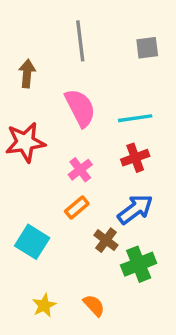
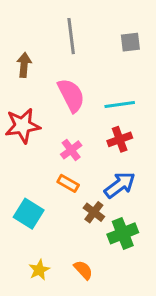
orange rectangle: (77, 207) -> (68, 183), turned 70

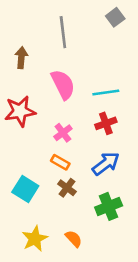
gray square: (130, 42) -> (115, 17), moved, turned -30
brown cross: (94, 212) -> (67, 188), moved
yellow star: (39, 270) -> (35, 239), size x1.4

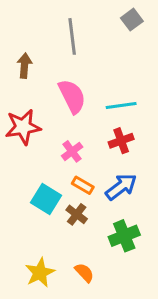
orange rectangle: (60, 162) -> (83, 185), moved
cyan square: (25, 189) -> (46, 199), moved

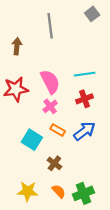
pink semicircle: (72, 96) -> (50, 82), moved
brown cross: (77, 214) -> (54, 163), moved
green cross: (124, 236) -> (83, 193), moved
yellow star: (40, 273) -> (28, 191), turned 30

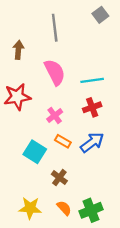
pink semicircle: (50, 82) -> (55, 72), moved

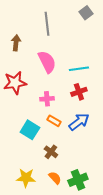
pink cross: (55, 115) -> (47, 99), turned 32

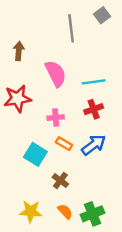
gray line: (47, 24) -> (71, 28), moved

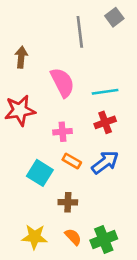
brown cross: (60, 181) -> (68, 202), turned -35

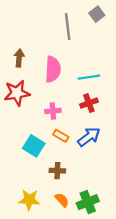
brown arrow: (21, 57) -> (19, 58), moved
pink semicircle: (62, 82) -> (53, 69), turned 30

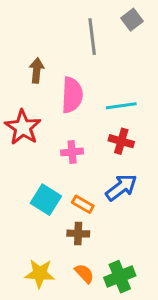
brown arrow: (19, 58) -> (37, 70), moved
red star: (17, 93) -> (23, 127), turned -30
red cross: (89, 103) -> (121, 141), turned 36
orange rectangle: (61, 136) -> (83, 204), moved

